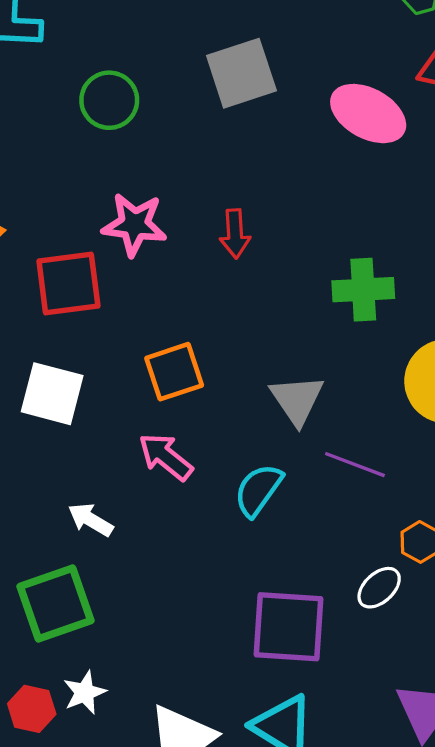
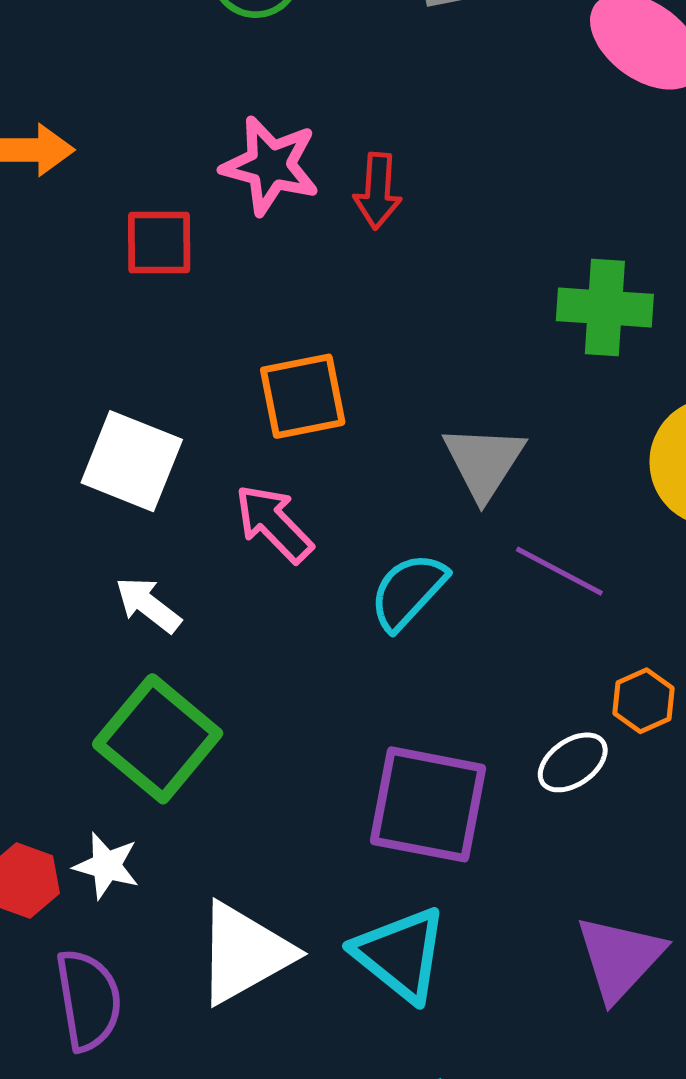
red arrow: (235, 234) -> (378, 191), moved
red square: (68, 284) -> (159, 243), size x0.7
white square: (52, 394) -> (132, 461), moved
green square: (56, 604) -> (158, 739), moved, turned -38
white star: (85, 693) -> (106, 866), turned 30

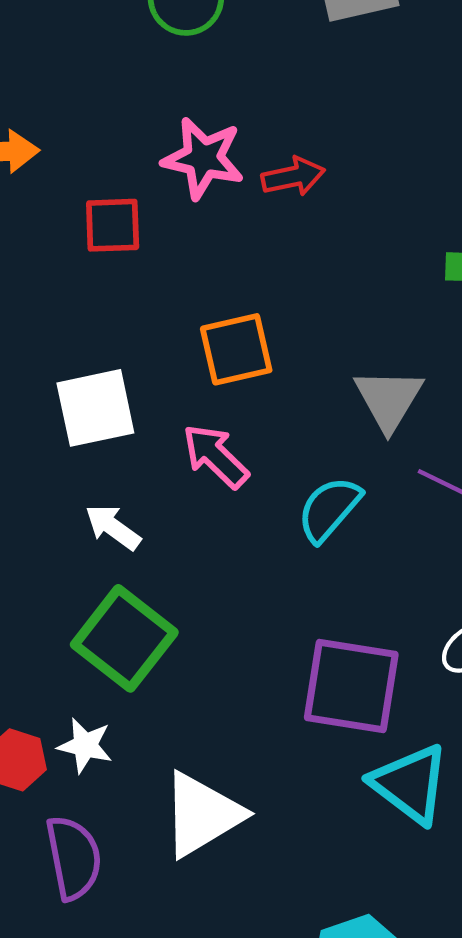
red arrow: (378, 191) -> (293, 176), turned -104
white square: (132, 461) -> (95, 408), turned -32
cyan triangle: (400, 954) -> (410, 784), moved

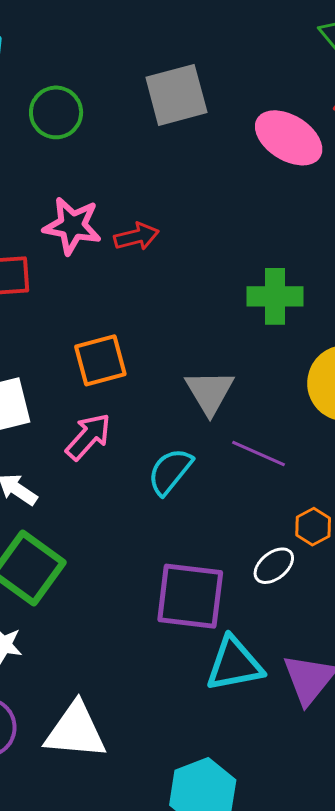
pink arrow: (215, 456) -> (88, 437), turned 90
cyan triangle: (410, 784) -> (234, 664), turned -46
white triangle: (202, 815) -> (75, 731), moved, turned 38

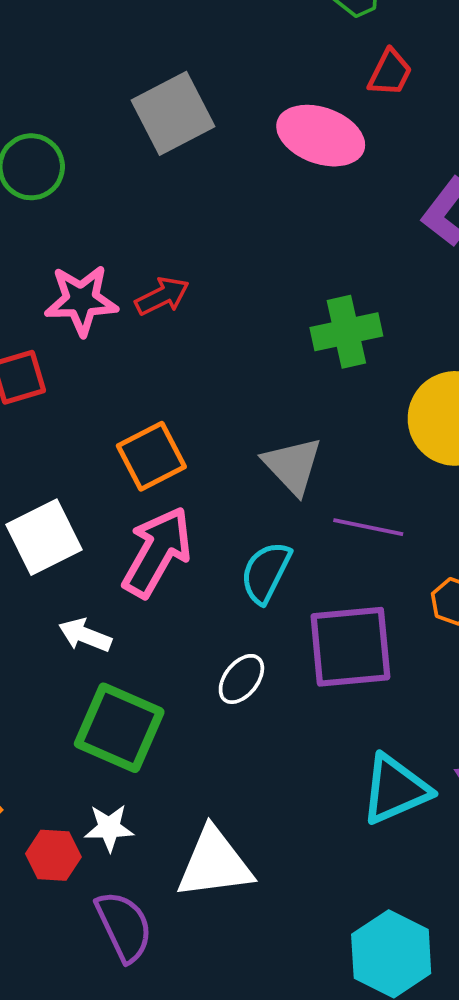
pink arrow: (88, 437) -> (157, 552), size x1.4
white ellipse: (274, 566) -> (241, 679), moved
purple square: (190, 596) -> (350, 647), moved
white triangle: (75, 731) -> (215, 864), moved

